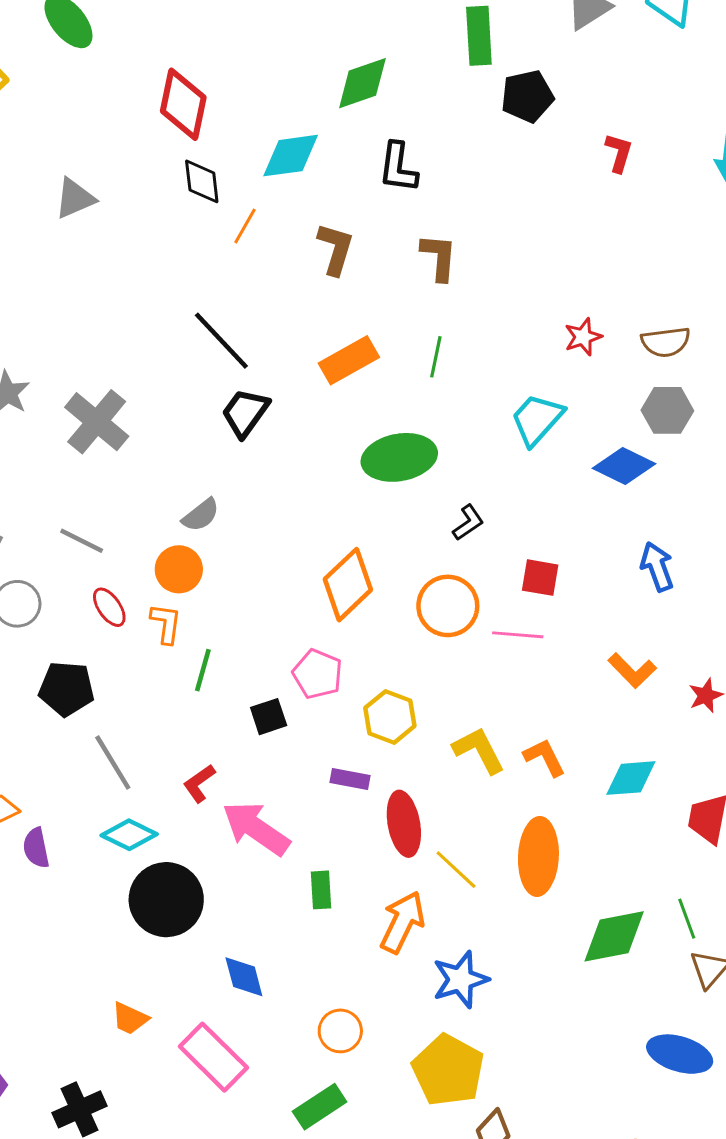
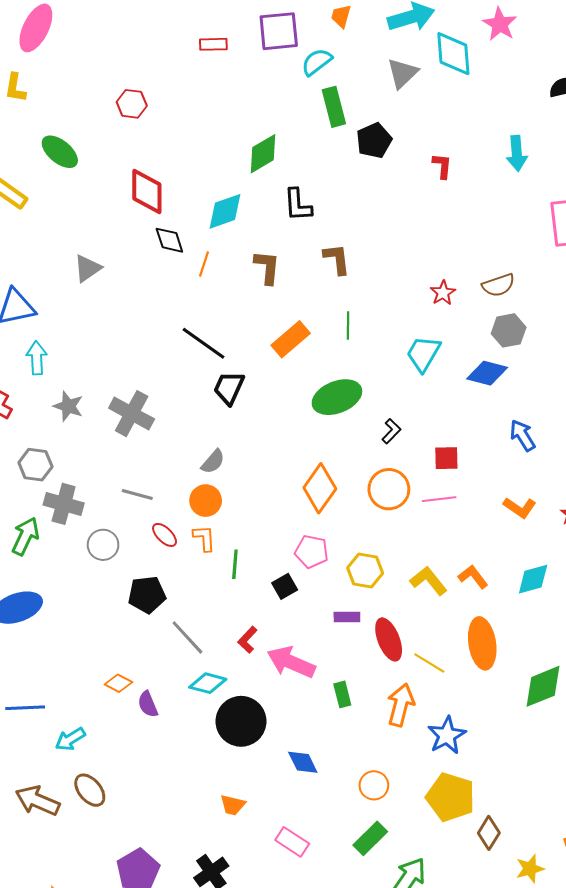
pink rectangle: (213, 1057) -> (292, 842), moved, size x0.7

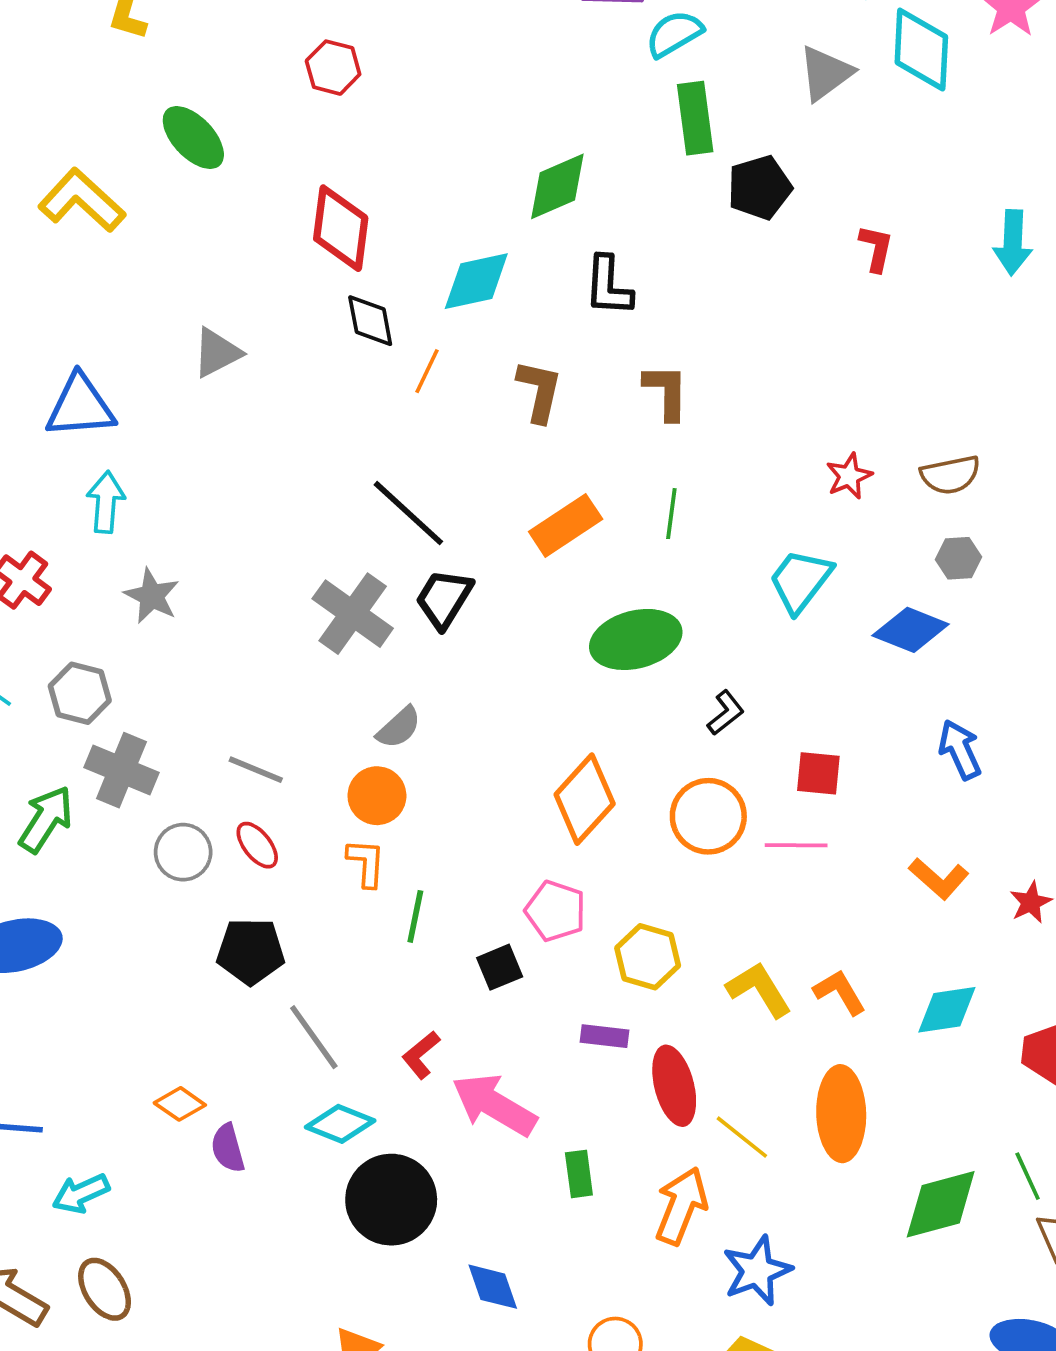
gray hexagon: (509, 330) -> (958, 558), size x0.7
gray cross: (132, 414) -> (353, 614), moved
red ellipse: (165, 535) -> (257, 845), moved

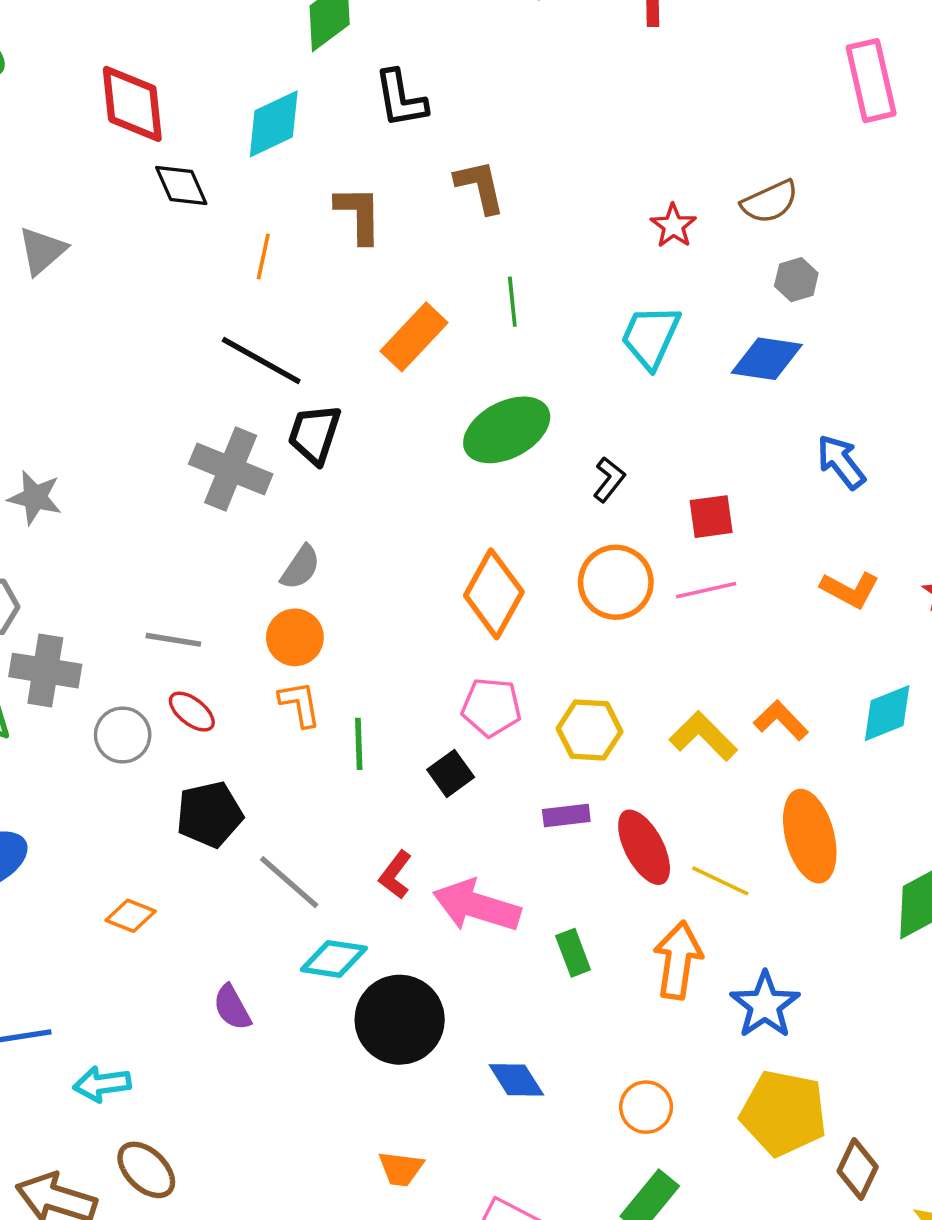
orange line: (427, 371) -> (263, 256), moved
orange diamond: (180, 1104) -> (131, 916), moved
cyan arrow: (81, 1194) -> (102, 1084), turned 30

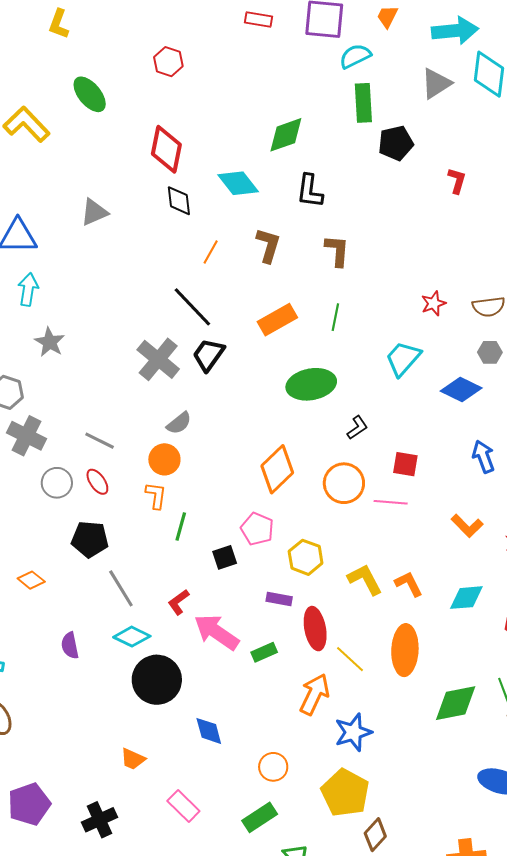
cyan diamond: (274, 124) -> (238, 183), turned 60
green rectangle: (573, 953) -> (264, 652), moved, turned 70

